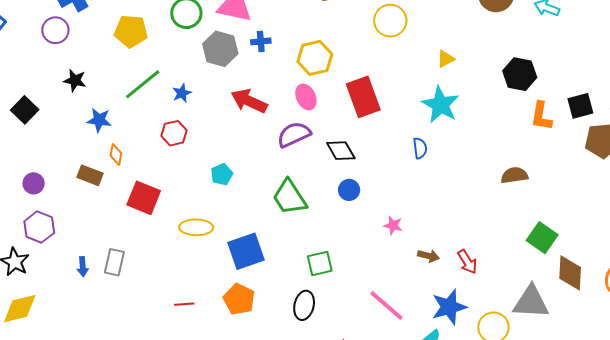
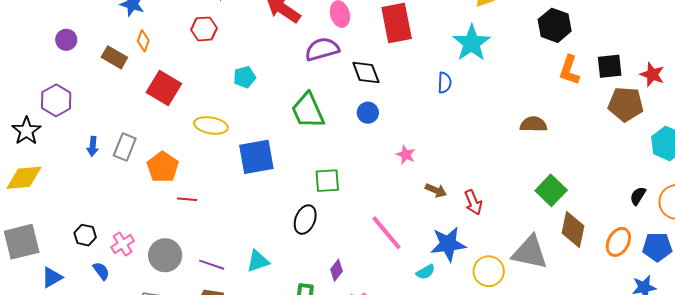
purple circle: (34, 183) -> (66, 40), moved
orange pentagon: (239, 299) -> (163, 167), moved

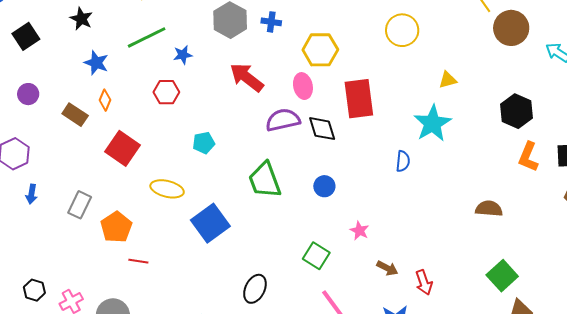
black diamond: (366, 73) -> (322, 129), moved
blue arrow: (93, 146) -> (32, 194), moved
blue square: (256, 157) -> (210, 223), turned -30
green square: (327, 181) -> (316, 256), moved, turned 32

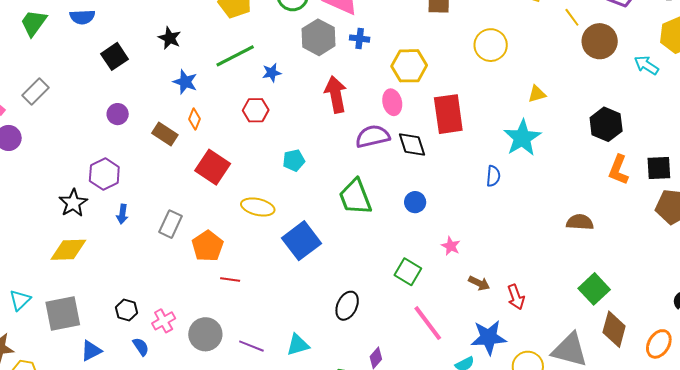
red arrow: (247, 77) -> (336, 94), turned 42

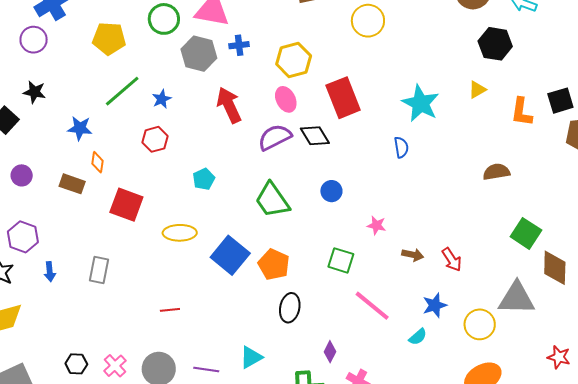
black star: (170, 38) -> (35, 92), moved
yellow triangle: (537, 94) -> (477, 90), moved
black hexagon: (606, 124) -> (495, 44), moved
orange pentagon: (207, 246) -> (274, 264), moved
blue star: (489, 337) -> (435, 305), size x0.7

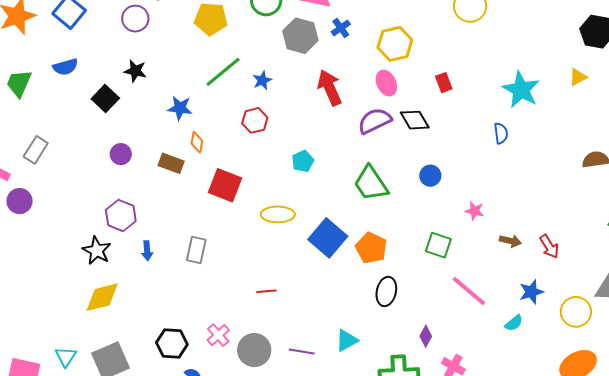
blue cross: (239, 45) -> (341, 28), turned -30
red rectangle: (343, 98) -> (444, 83), size x0.5
black hexagon: (76, 364) -> (172, 343), size x1.4
pink cross: (115, 366) -> (218, 335), moved

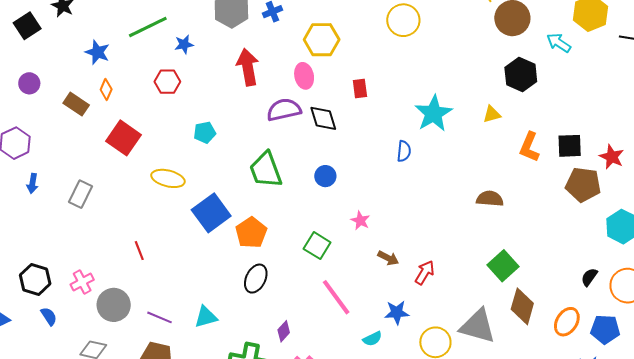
red arrow: (549, 246) -> (425, 273), turned -130
red line: (267, 291) -> (139, 251), turned 60

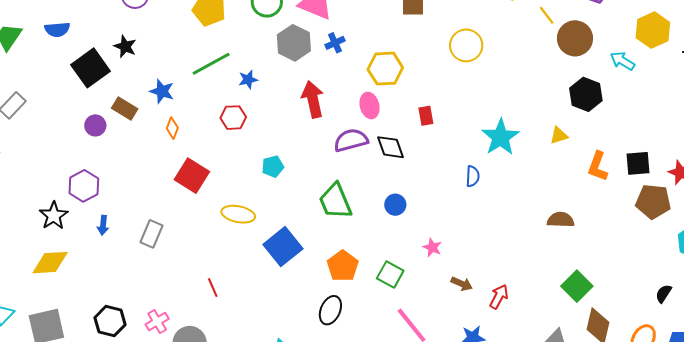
black square: (27, 26) -> (91, 68), size x1.4
brown rectangle: (76, 104) -> (125, 109), moved
orange pentagon: (251, 233) -> (343, 266), moved

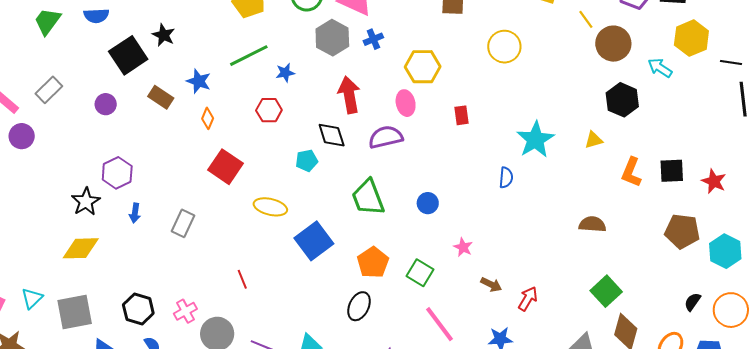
purple circle: (95, 125) -> (106, 104), moved
black diamond: (391, 147) -> (332, 135), moved
brown pentagon: (653, 202) -> (682, 231), moved

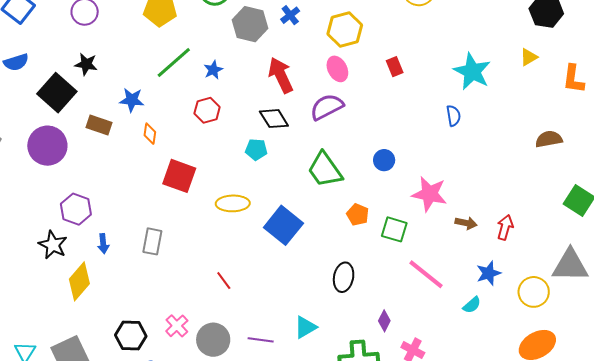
purple circle: (106, 104) -> (47, 146), size x1.8
cyan pentagon: (307, 161) -> (256, 149), turned 30
pink star: (463, 247) -> (429, 194), size x1.8
yellow diamond: (81, 248) -> (79, 281), moved, turned -33
orange pentagon: (373, 262) -> (358, 215), moved, size x0.7

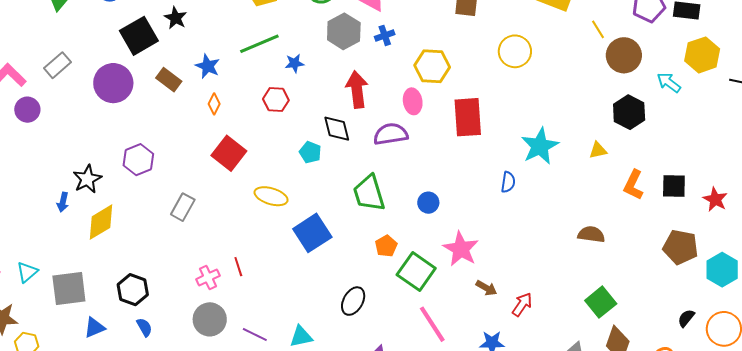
red rectangle: (395, 67) -> (468, 117), size x2.0
purple hexagon: (76, 209) -> (138, 160), moved
green square: (394, 229) -> (416, 272), size x1.4
blue arrow: (103, 244) -> (63, 202), moved
pink cross: (177, 326) -> (208, 277), moved

